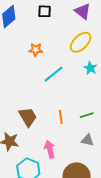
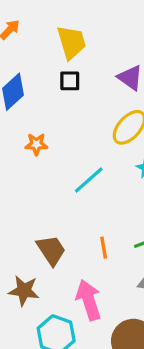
orange star: (36, 50) -> (36, 144), moved
pink arrow: (50, 149) -> (89, 300), size x1.4

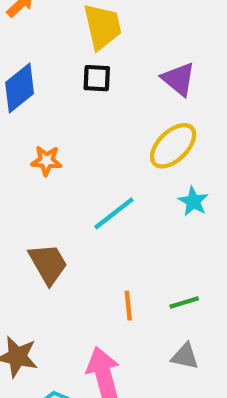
brown trapezoid: (51, 250) -> (48, 264), moved

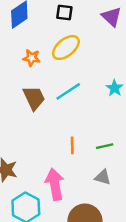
yellow ellipse: (173, 146) -> (66, 48), moved
brown trapezoid: (48, 264) -> (34, 98), moved

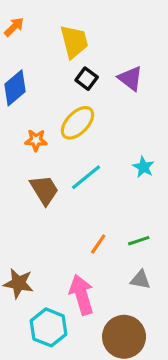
black square: (64, 12) -> (87, 79), moved, turned 35
orange line: (72, 145) -> (98, 244), turned 42

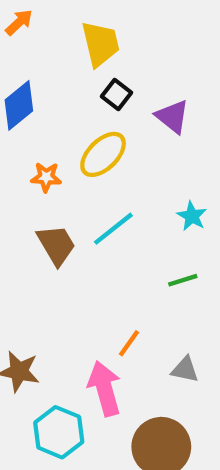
purple triangle: (130, 78) -> (172, 117), moved
green line: (139, 241) -> (183, 280), moved
orange line: (98, 244) -> (129, 343), moved

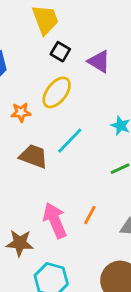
brown trapezoid: (56, 245) -> (33, 156), turned -32
pink arrow: (105, 389) -> (55, 220), moved

